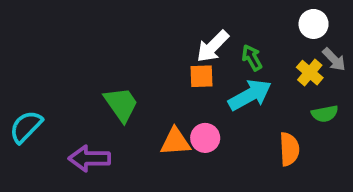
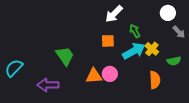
white arrow: (213, 46) -> (114, 14), moved
yellow cross: (310, 73) -> (152, 49), moved

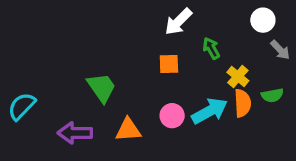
cyan arrow: (134, 51) -> (210, 111), moved
orange triangle: (94, 76) -> (128, 130), moved
orange semicircle: (155, 80) -> (243, 103), moved

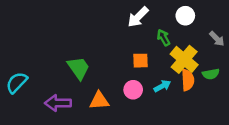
white circle: (263, 20) -> (185, 16), moved
orange square: (169, 64) -> (140, 61), moved
yellow cross: (238, 76) -> (184, 59), size x1.6
cyan arrow: (210, 111) -> (162, 86), size x0.6

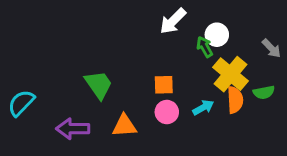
white circle: (185, 16) -> (217, 35), moved
orange square: (140, 61) -> (164, 85), moved

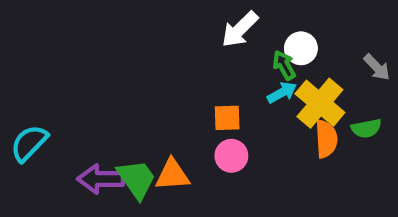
green trapezoid: (99, 85) -> (137, 179), moved
cyan arrow: (203, 107) -> (282, 93), moved

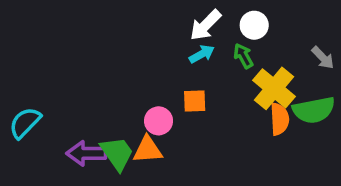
white circle: (301, 48) -> (254, 25), moved
cyan arrow: (282, 93) -> (202, 54), moved
green semicircle: (366, 128) -> (314, 110), size x1.6
pink circle: (231, 156) -> (159, 121), moved

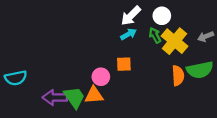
gray arrow: (323, 58) -> (206, 36), turned 112
yellow cross: (274, 88) -> (174, 41), moved
cyan semicircle: (25, 123) -> (16, 78), turned -145

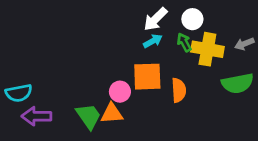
yellow cross: (174, 41) -> (207, 49), turned -30
orange square: (124, 64) -> (147, 77), size x1.6
orange semicircle: (178, 76) -> (179, 90), moved
purple arrow: (55, 97) -> (37, 116), moved

